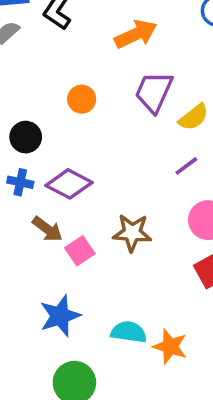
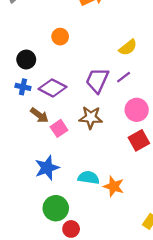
purple trapezoid: (154, 92) -> (97, 80), moved

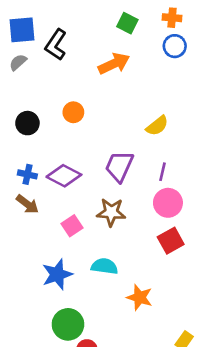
black circle: (26, 60) -> (27, 123), moved
purple line: (124, 77) -> (163, 172), moved, turned -40
brown arrow: (39, 115) -> (27, 204), moved
cyan semicircle: (89, 178) -> (104, 266), moved

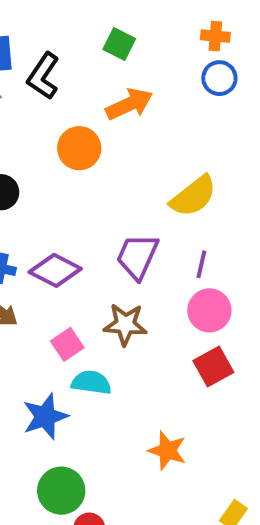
green square: (127, 23) -> (119, 44), moved
orange circle: (73, 112) -> (79, 148), moved, size x1.4
yellow semicircle: (157, 126) -> (193, 196), size x1.4
cyan semicircle: (104, 266) -> (91, 382), moved

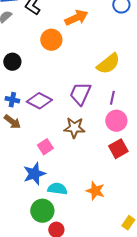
pink square: (67, 344) -> (45, 147), moved
cyan semicircle: (91, 382) -> (57, 189), moved

